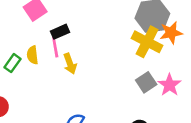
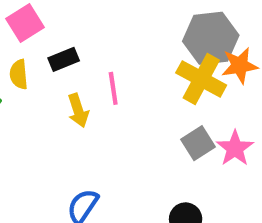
pink line: (55, 47) -> (113, 88), moved
yellow semicircle: (33, 55) -> (19, 74), moved

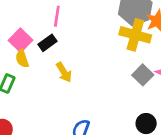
pink square: (25, 23) -> (21, 40), moved
pink line: (113, 88) -> (57, 16), moved, turned 30

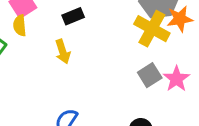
black rectangle: (48, 43) -> (73, 16), moved

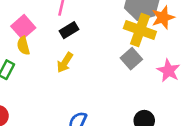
yellow arrow: (63, 52) -> (65, 63), turned 60
gray square: (150, 75) -> (131, 59), moved

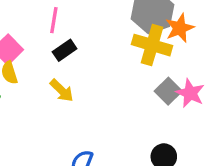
gray square: (131, 59) -> (168, 91), moved
yellow arrow: (65, 63) -> (62, 91), turned -75

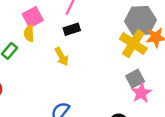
pink star: (190, 93) -> (141, 93), moved

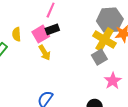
pink square: (33, 17) -> (41, 34), moved
gray square: (135, 79) -> (99, 57), moved

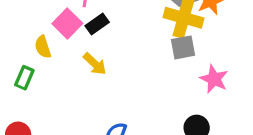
pink square: (41, 34) -> (67, 24), moved
gray square: (99, 57) -> (183, 47), turned 35

